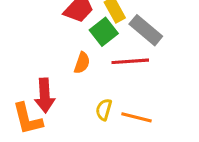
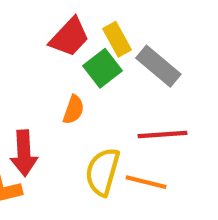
red line: (130, 61) -> (163, 134), moved
yellow semicircle: (104, 110) -> (103, 172), size x1.6

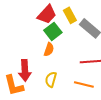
green square: (103, 68) -> (53, 31), moved
yellow semicircle: (103, 172) -> (51, 79), moved, size x0.7

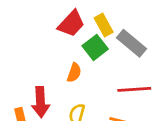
green square: (53, 31) -> (95, 47), moved

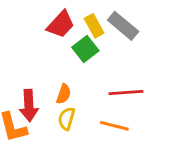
gray rectangle: (132, 43) -> (123, 26), moved
orange semicircle: (74, 73) -> (64, 94), moved

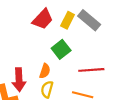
yellow rectangle: (94, 26) -> (68, 20), turned 56
green square: (85, 49) -> (61, 49), moved

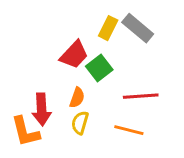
red trapezoid: (43, 19) -> (74, 55), moved

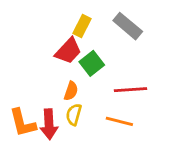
yellow rectangle: (108, 28) -> (82, 26), moved
red arrow: (42, 109) -> (49, 124), moved

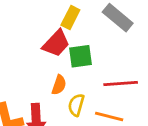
green square: (92, 63) -> (80, 56), turned 30
yellow semicircle: (74, 115) -> (76, 105), moved

